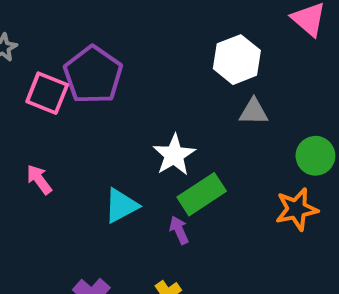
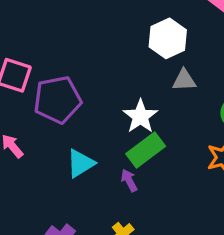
purple pentagon: (93, 75) -> (58, 100), moved, turned 30
white star: (174, 155) -> (140, 116), moved

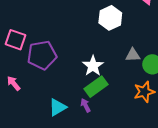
gray triangle: (184, 80) -> (133, 55), moved
cyan triangle: (81, 163) -> (58, 107), moved

